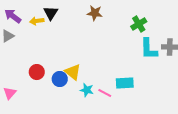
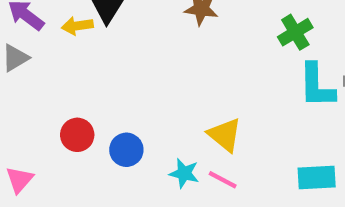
yellow triangle: (73, 72) -> (225, 135), moved
cyan rectangle: (125, 83) -> (317, 178), moved

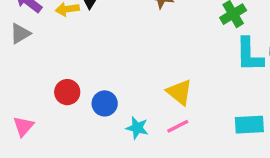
cyan star: (184, 173) -> (137, 128), moved
pink line: (223, 180) -> (178, 126), turned -55

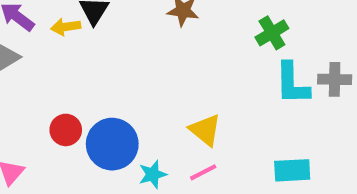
blue circle: (105, 103) -> (112, 144), size x1.6
cyan star: (137, 128) -> (153, 174), turned -30

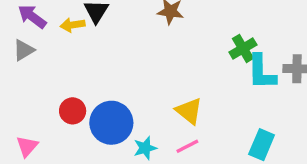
green cross: (272, 33) -> (243, 48), moved
cyan rectangle: (292, 170) -> (262, 145), turned -64

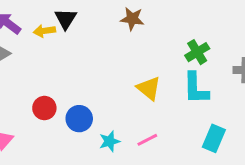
cyan L-shape: (262, 72) -> (196, 88), moved
yellow triangle: (189, 111) -> (149, 88), moved
blue circle: (111, 123) -> (79, 119), size x0.7

